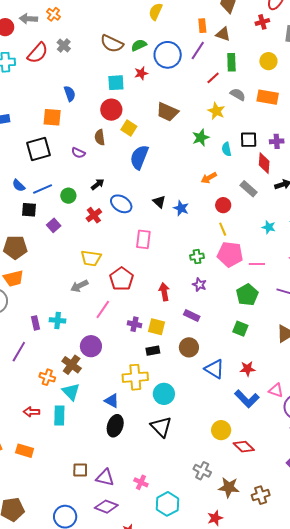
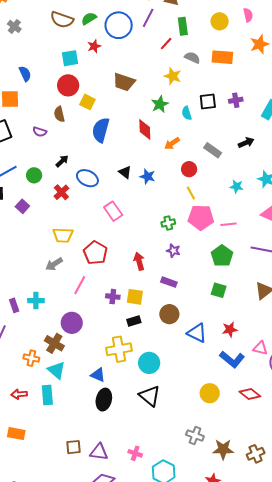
red diamond: (264, 163) -> (145, 130), moved
pink rectangle: (143, 239) -> (113, 211), turned -36
red diamond: (244, 447) -> (250, 394), moved

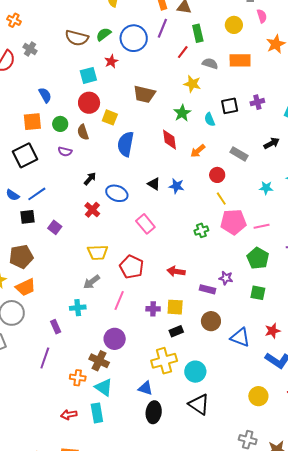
green circle: (34, 175) -> (60, 124), moved
purple star: (173, 251) -> (226, 278), moved
red arrow: (139, 261) -> (176, 271), turned -60
cyan cross: (36, 301) -> (78, 308), moved

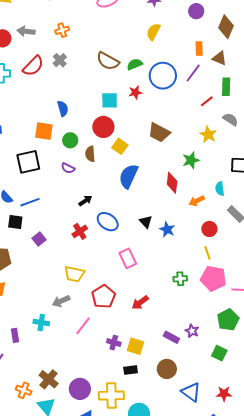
orange cross: (14, 20) -> (62, 30), moved, turned 32
cyan semicircle: (210, 119) -> (220, 189), moved
red arrow: (176, 271) -> (140, 303), moved, turned -60
purple circle: (115, 339) -> (80, 389), moved

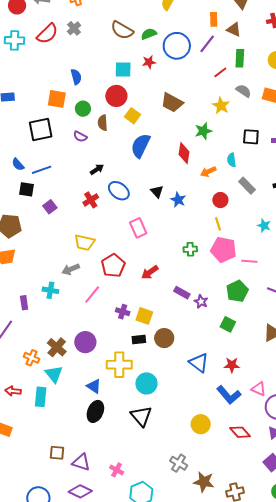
purple rectangle: (171, 337) -> (182, 293), moved
brown circle: (167, 369) -> (164, 338), moved
purple circle: (80, 389) -> (85, 342), moved

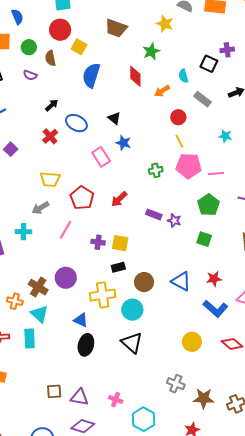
black square: (251, 137) -> (209, 64), moved, turned 30
blue star: (178, 200) -> (123, 143), moved
brown circle: (164, 338) -> (144, 282), moved

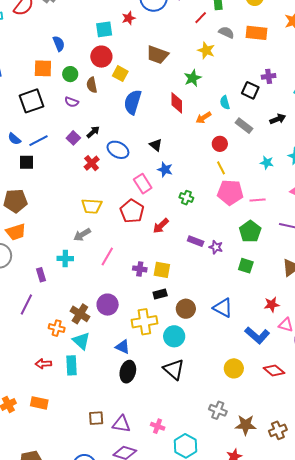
purple square: (11, 149) -> (73, 138), moved
green cross: (156, 170) -> (186, 198), moved, turned 32
red pentagon: (82, 198) -> (132, 211), moved
red star: (214, 279) -> (272, 304), moved

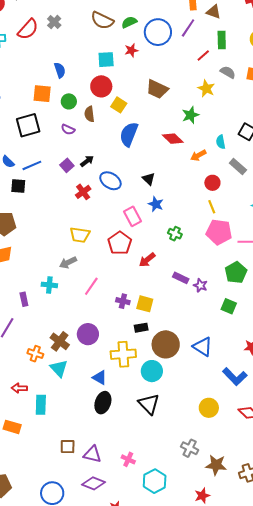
red diamond: (177, 103) -> (173, 139), turned -50
brown circle: (186, 309) -> (166, 344), size x1.4
cyan rectangle: (71, 365) -> (41, 405), moved

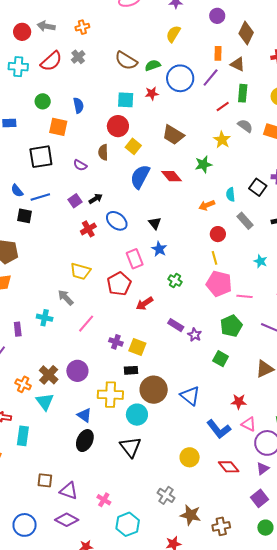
green circle: (69, 101) -> (43, 101), moved
red diamond: (173, 139) -> (171, 176), moved
gray arrow: (68, 263) -> (66, 297), turned 66

